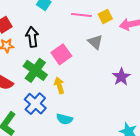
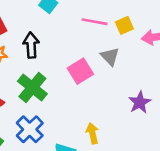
pink square: (61, 54) -> (80, 71), moved
yellow arrow: (59, 85) -> (92, 133), moved

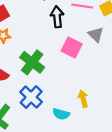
black arrow: (31, 45) -> (57, 17), moved
pink square: (80, 71) -> (72, 48), turned -30

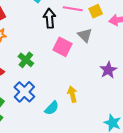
green cross: (32, 62) -> (26, 60), size x0.7
cyan semicircle: (61, 114) -> (52, 108), turned -63

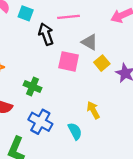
yellow square: (96, 11) -> (102, 63), moved
cyan semicircle: (52, 108) -> (75, 131), turned -56

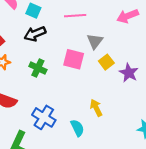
black arrow: (46, 34) -> (35, 34), moved, turned -95
gray triangle: (90, 42) -> (95, 41), turned 35
green cross: (33, 86) -> (38, 68), moved

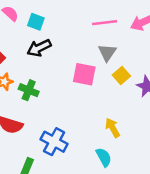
pink line: (75, 16) -> (105, 23), moved
green cross: (38, 68) -> (29, 90), moved
cyan semicircle: (77, 128) -> (104, 157), moved

